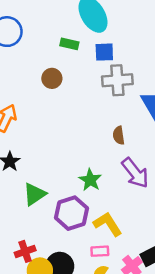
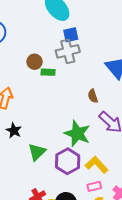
green rectangle: (69, 44) -> (48, 72), moved
gray cross: (117, 80) -> (68, 51), moved
green star: (90, 180) -> (77, 134), size x1.5

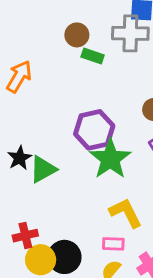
black star: (14, 131) -> (20, 158), moved
purple hexagon: (68, 161) -> (94, 130), moved

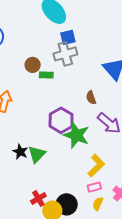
yellow L-shape: (126, 213) -> (96, 166), turned 90

